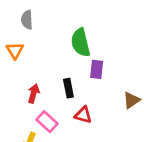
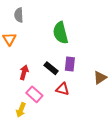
purple rectangle: (97, 69) -> (70, 64), moved
black rectangle: (68, 88) -> (51, 68), turned -40

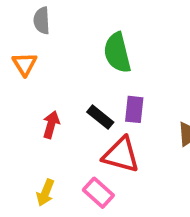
red triangle: (63, 89) -> (121, 155), size x1.5
pink rectangle: (34, 94) -> (98, 193), moved

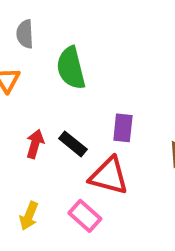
green semicircle: (117, 53) -> (71, 68), moved
black rectangle: (100, 117) -> (73, 144), moved

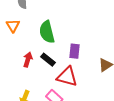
green semicircle: (71, 68) -> (47, 32), moved

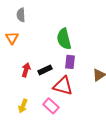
green semicircle: (47, 32) -> (64, 39), moved
black rectangle: (48, 60) -> (45, 70), turned -64

